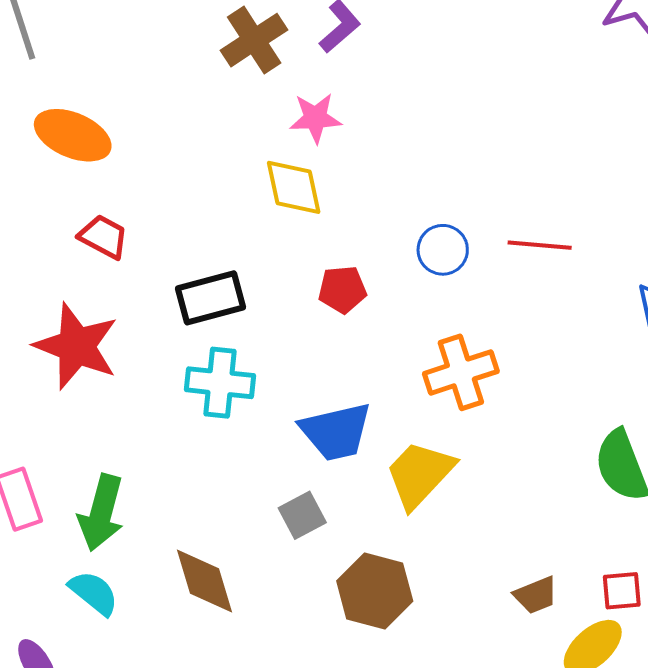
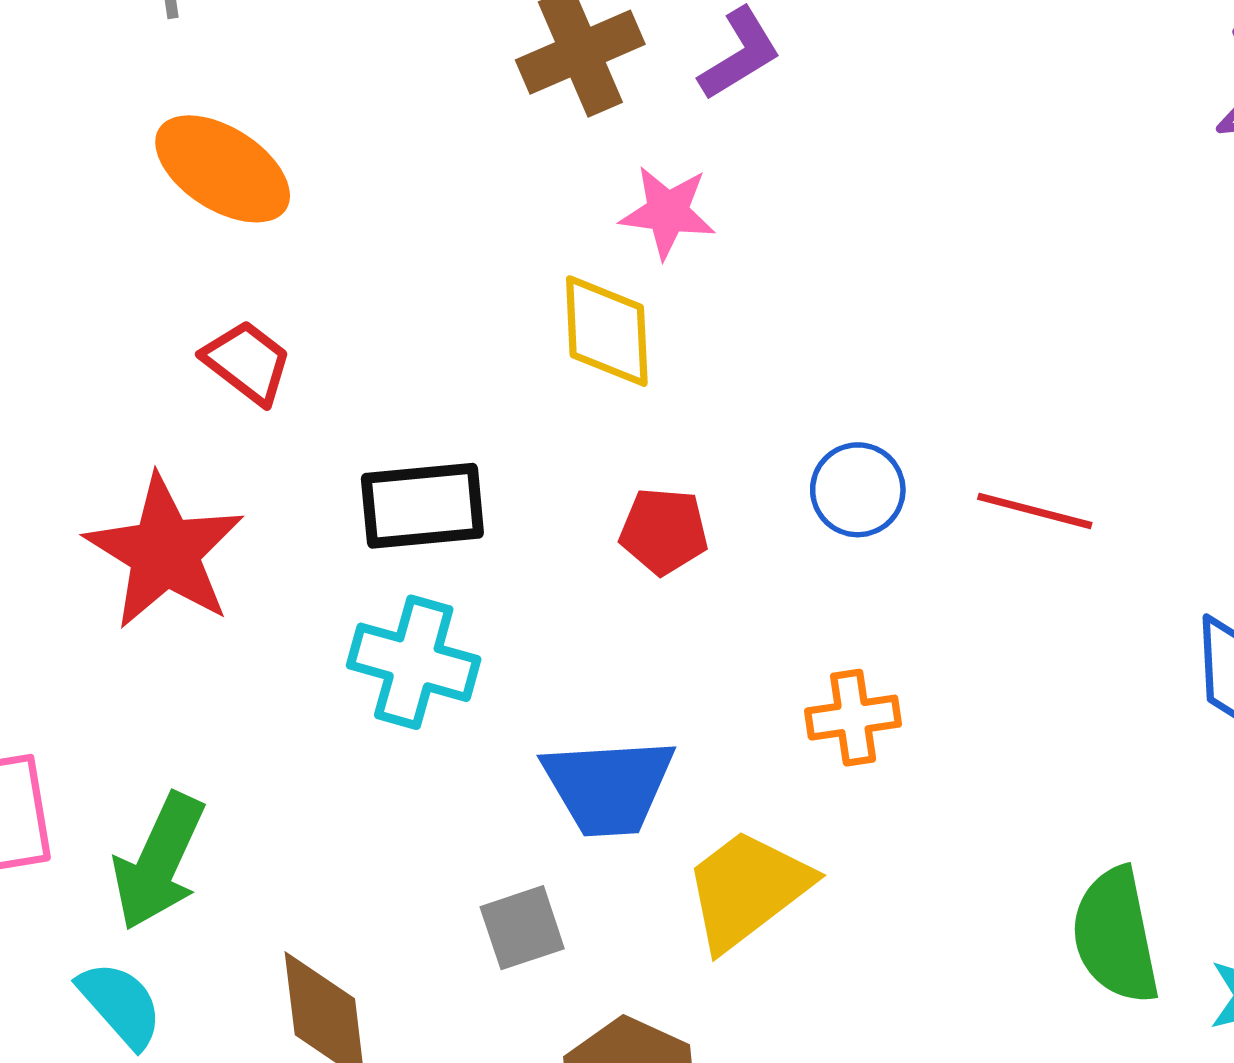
orange cross: (461, 372) -> (853, 718), size x0.7

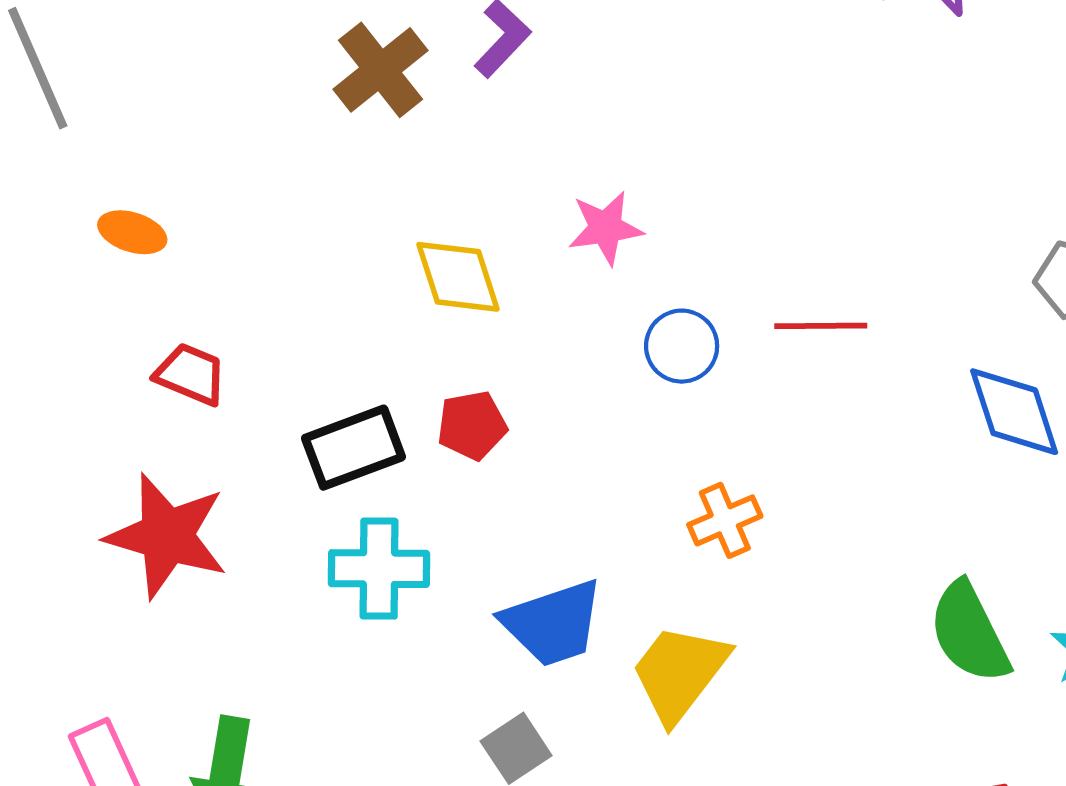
orange ellipse: (223, 169) -> (132, 232), size x0.6
pink star: (668, 212) -> (605, 228), moved
red pentagon: (664, 531) -> (472, 425), moved

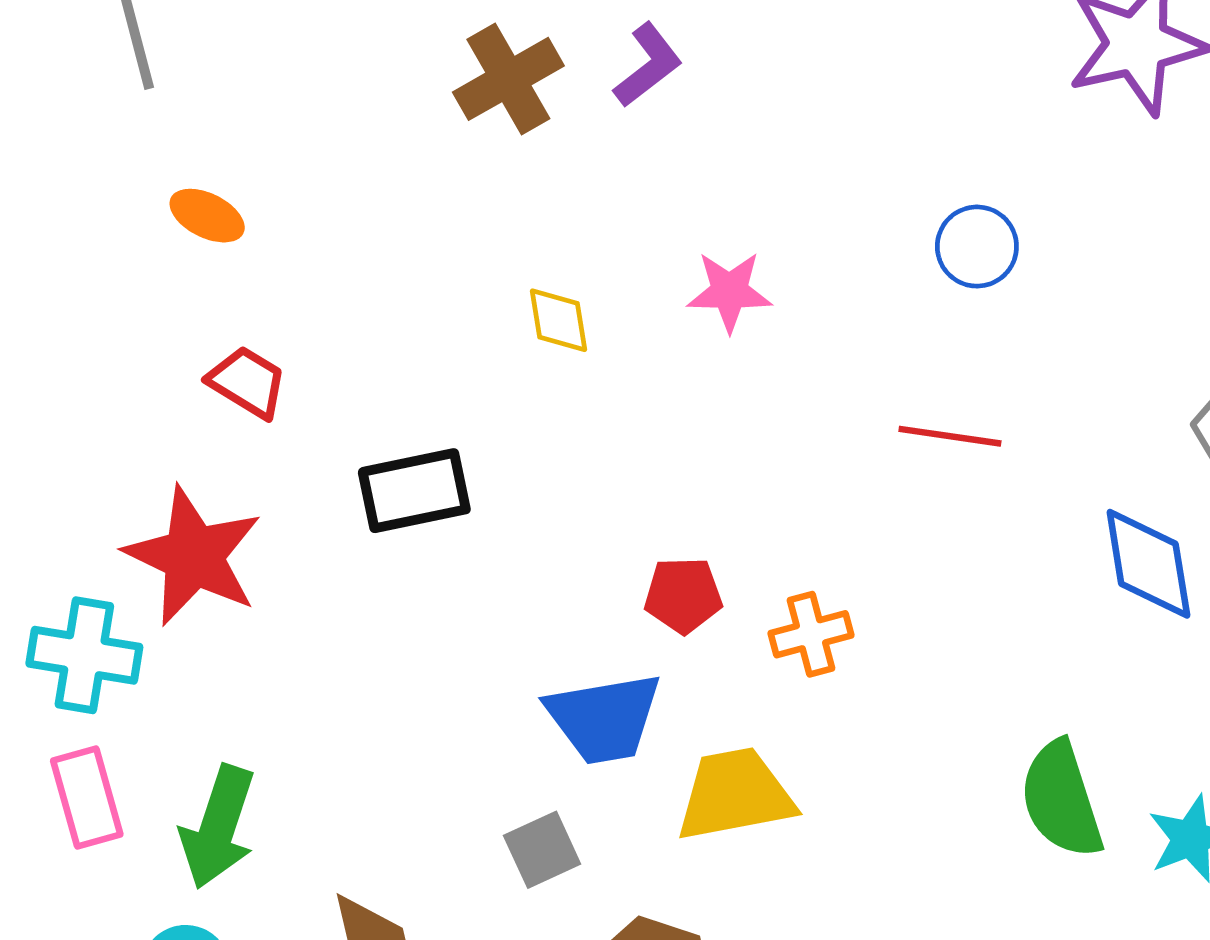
yellow diamond: (458, 277) -> (559, 320), size x0.7
blue circle: (682, 346) -> (977, 247), moved
red pentagon: (472, 425) -> (683, 595), moved
cyan cross: (379, 569) -> (84, 655), moved
yellow trapezoid: (679, 673) -> (735, 794), turned 33

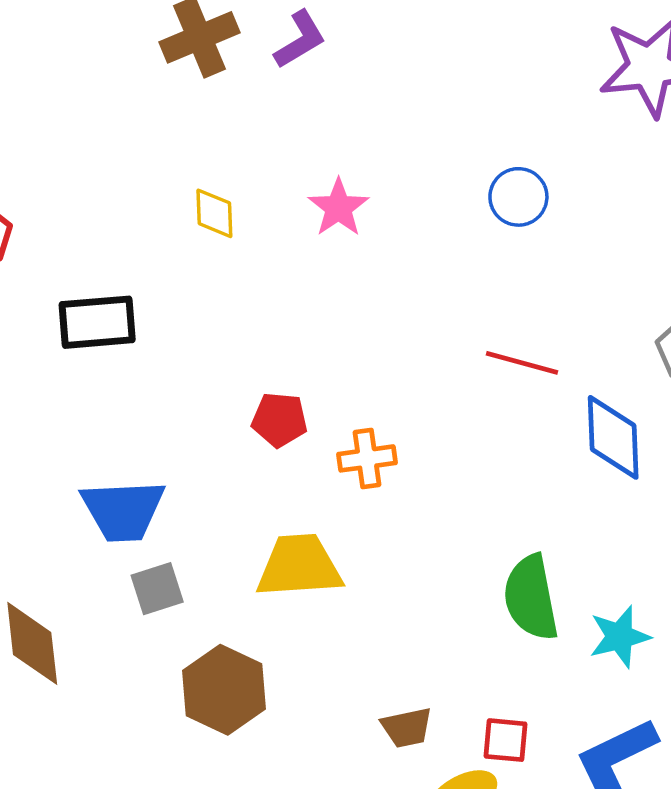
pink star: (729, 292) -> (338, 208), turned 30
red line: (950, 436) -> (522, 363), moved
blue trapezoid: (604, 718) -> (123, 510), moved

